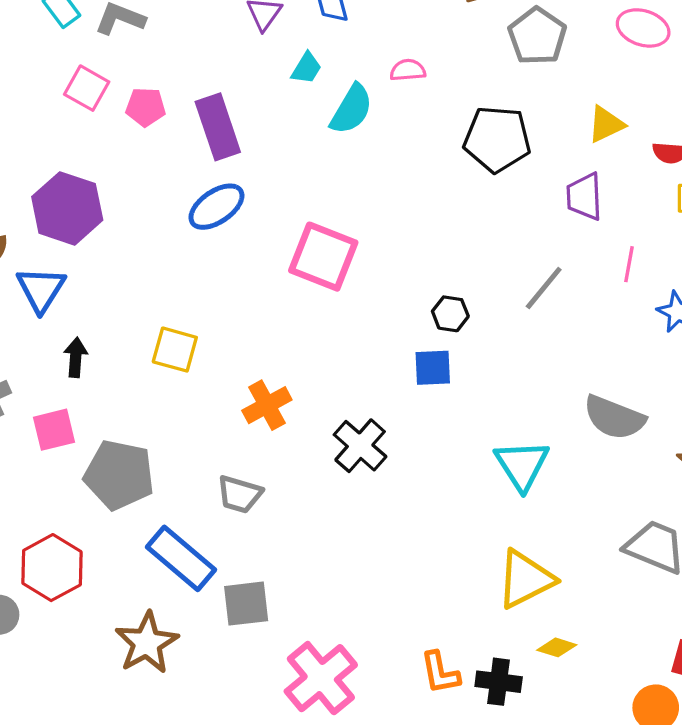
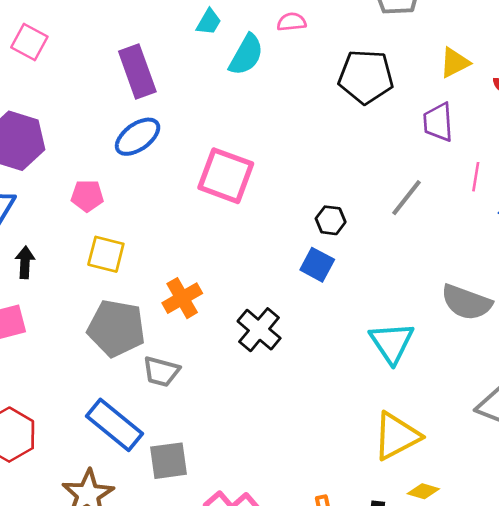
pink pentagon: (146, 107) -> (87, 196), moved
blue square: (433, 368) -> (317, 265), turned 32
gray pentagon: (119, 475) -> (116, 328), moved

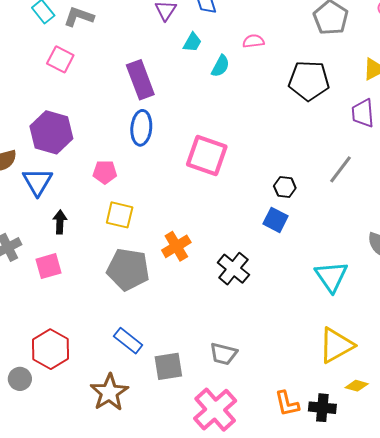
cyan semicircle: (246, 55) -> (220, 66), size x0.7
blue ellipse: (138, 137) -> (141, 128), turned -48
gray trapezoid: (161, 371) -> (223, 354), moved
blue rectangle: (115, 425) -> (128, 341), size x0.7

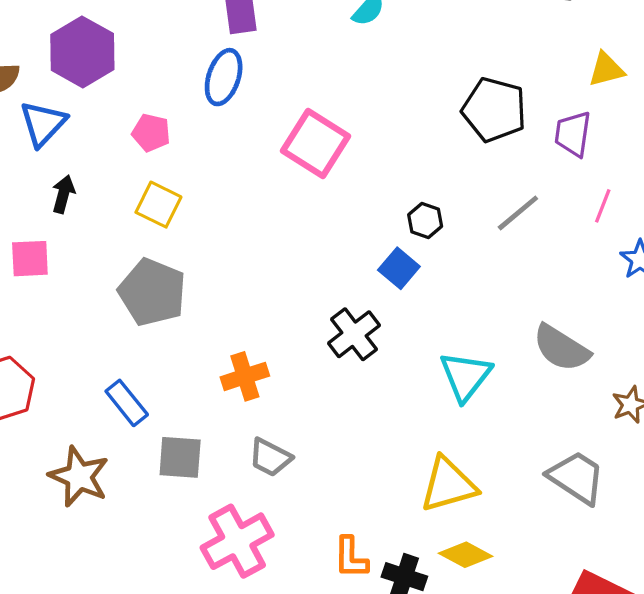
black pentagon: (309, 81) -> (494, 110), moved
orange cross: (176, 246) -> (245, 376), moved
black cross: (233, 269) -> (354, 334), moved
yellow diamond: (357, 386) -> (466, 555), size x1.4
brown star: (109, 392) -> (79, 477), turned -30

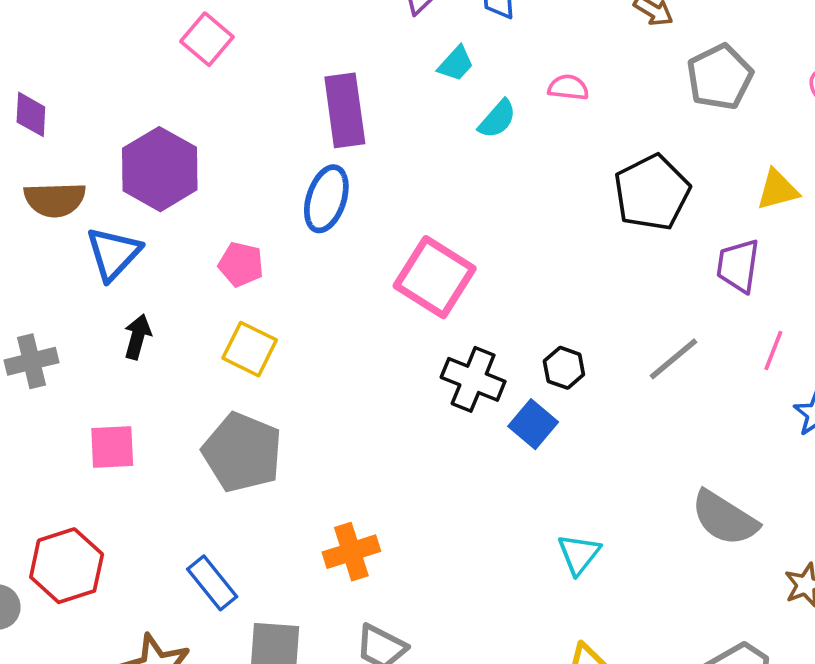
black pentagon: (494, 110) -> (652, 193), moved, turned 30
pink square: (30, 259) -> (112, 447), moved
black cross: (354, 334) -> (473, 379), moved, turned -30
cyan triangle: (465, 376) -> (579, 554), moved, size x0.7

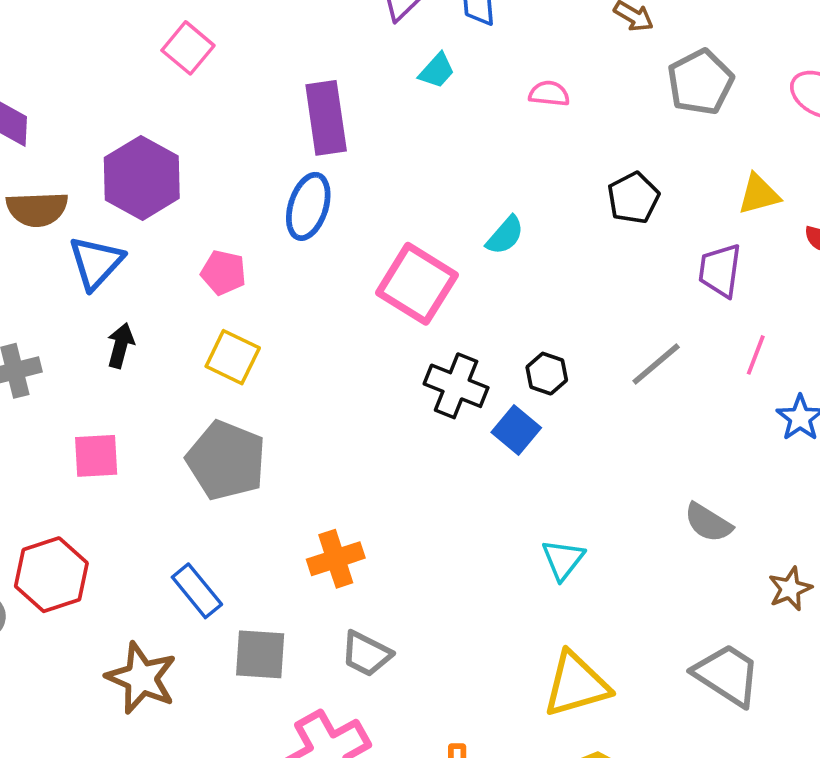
cyan semicircle: (497, 119) -> (505, 235), moved
black pentagon: (652, 193) -> (633, 198), size x0.7
gray semicircle: (725, 518) -> (708, 523), size x0.7

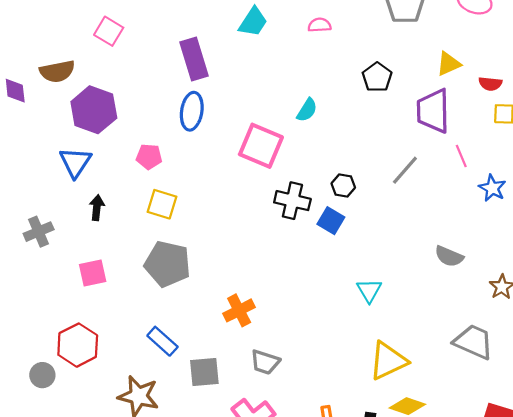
cyan trapezoid: (437, 71) -> (253, 22), size x1.4
brown semicircle: (37, 209) -> (57, 71), moved
purple trapezoid: (720, 270) -> (433, 111), size x1.4
pink line: (756, 355) -> (461, 156), turned -35

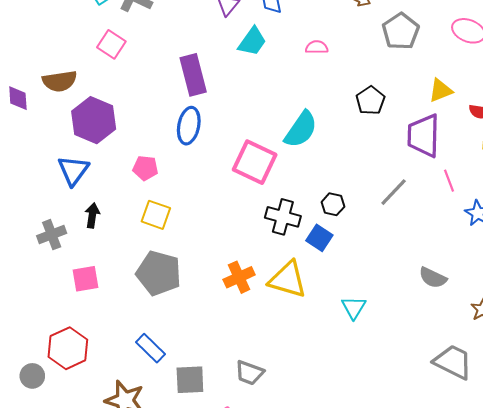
cyan semicircle: (307, 110) -> (301, 129), size x1.6
gray cross: (39, 232) -> (52, 235), moved
orange cross: (239, 310) -> (239, 277), moved
yellow triangle: (388, 361) -> (288, 279), moved, turned 39

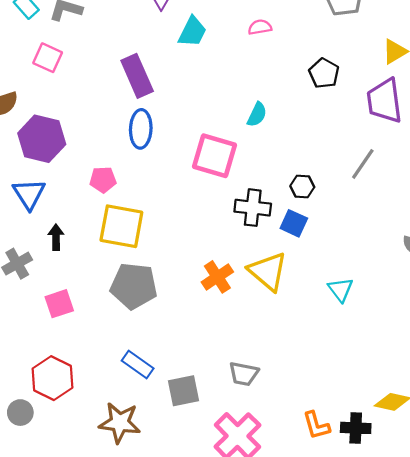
cyan semicircle: (301, 129) -> (257, 115), size x0.6
yellow square: (156, 215) -> (121, 226), size x1.5
yellow triangle: (288, 279) -> (268, 271), turned 33

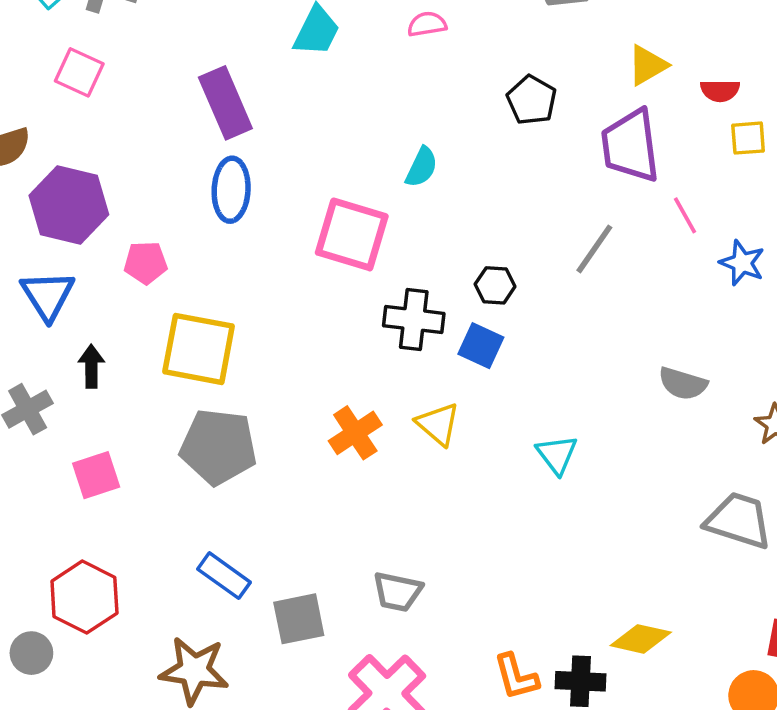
pink pentagon: (103, 180) -> (146, 263), moved
yellow triangle: (268, 271) -> (438, 424), size x0.7

